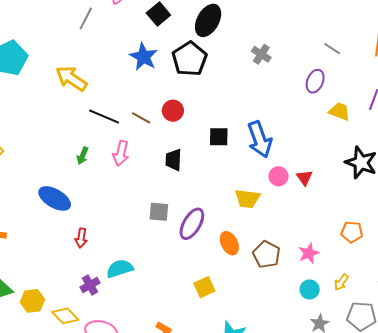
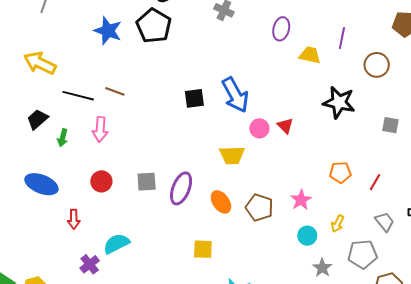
red circle: (173, 111) -> (101, 181), moved
black trapezoid: (174, 160) -> (37, 119), moved, turned 55
yellow square: (204, 287) -> (203, 249), turned 35

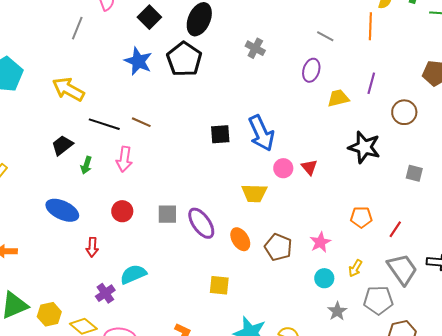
yellow trapezoid: (310, 55) -> (338, 98), turned -30
purple ellipse: (181, 188) -> (201, 223), turned -60
gray trapezoid: (385, 222) -> (402, 269), size x1.6

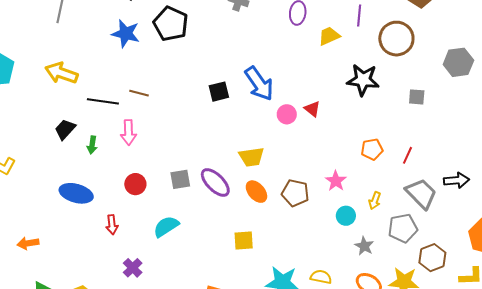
brown circle: (404, 112) -> (396, 39), size x1.4
yellow trapezoid: (254, 193) -> (251, 157), moved
cyan semicircle: (133, 274) -> (166, 226), moved

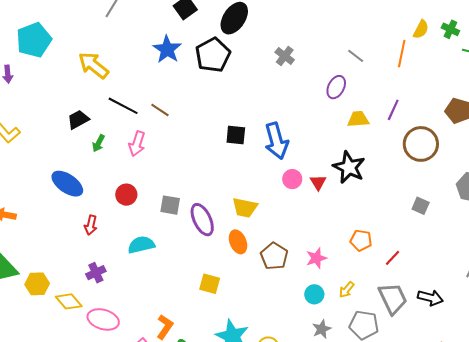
black star: (363, 80) -> (349, 167), moved

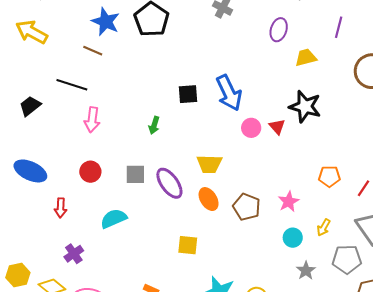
yellow arrow: (93, 65) -> (32, 32), moved
brown line: (160, 110) -> (93, 51), moved
purple line: (393, 110) -> (339, 27), moved
green arrow: (98, 143) -> (154, 125), moved

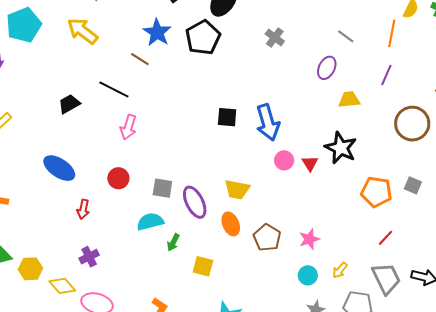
green arrow: (154, 125) -> (173, 242), moved
orange pentagon: (329, 176) -> (376, 192), moved, size x1.4
cyan semicircle: (114, 219) -> (150, 222), moved

